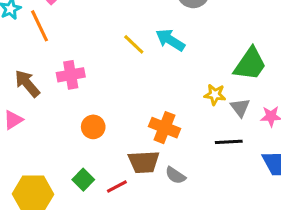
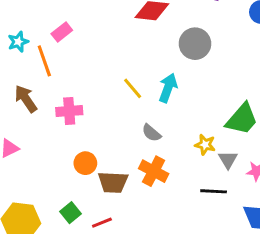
cyan arrow: (170, 40) -> (168, 88), turned 72
brown arrow: (27, 84) -> (26, 99), moved
brown trapezoid: (144, 162) -> (113, 182), moved
gray semicircle: (175, 175) -> (151, 133), moved

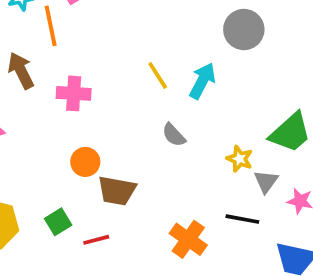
orange cross: (154, 171) -> (188, 239), moved

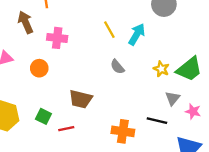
yellow star: (240, 159) -> (161, 69), moved
orange circle: (85, 162) -> (39, 68), moved
green square: (58, 222) -> (43, 116), turned -35
orange cross: (188, 239) -> (123, 131), turned -30

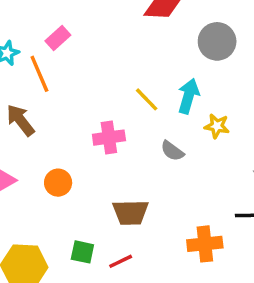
pink cross: (57, 38) -> (109, 138), moved
yellow star: (161, 69) -> (217, 126), moved

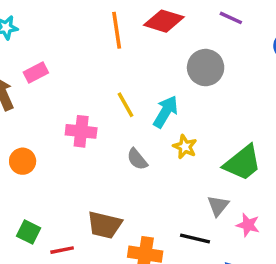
pink rectangle: (58, 38) -> (36, 72), moved
orange line: (39, 74) -> (117, 30), moved
brown trapezoid: (130, 212) -> (105, 225), moved

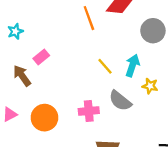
pink cross: (81, 131) -> (89, 111), moved
gray semicircle: (137, 159) -> (120, 101), size x1.5
orange circle: (23, 161) -> (44, 118), size x1.5

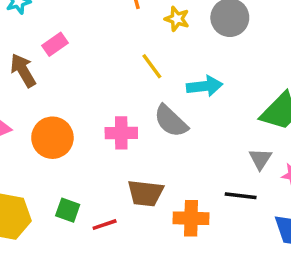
cyan arrow: (133, 65) -> (205, 86), moved, turned 60
yellow star: (150, 86) -> (177, 19), moved

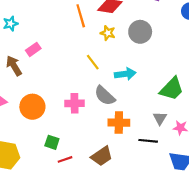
brown trapezoid: (145, 193) -> (102, 156), moved, turned -40
green square: (68, 210) -> (52, 142), moved
orange cross: (191, 218) -> (119, 123), moved

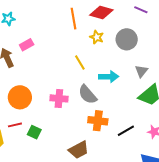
gray triangle: (160, 118) -> (141, 71), moved
black line: (148, 141) -> (126, 131), moved, turned -42
red line: (65, 159) -> (15, 125), moved

